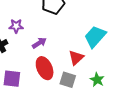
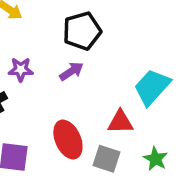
purple arrow: (39, 43) -> (71, 71), moved
red triangle: (76, 58) -> (120, 122), turned 42

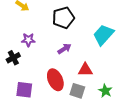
purple arrow: (71, 71) -> (64, 49), moved
cyan trapezoid: (152, 87) -> (103, 35), moved

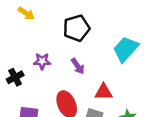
purple star: (28, 40) -> (42, 61), moved
purple arrow: (64, 49) -> (78, 66), turned 88

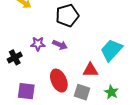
cyan trapezoid: (126, 49) -> (111, 50), moved
purple arrow: (78, 66) -> (60, 45), moved, turned -32

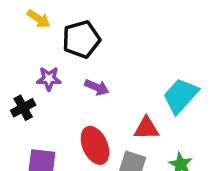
black pentagon: (67, 15) -> (81, 39), moved
purple star: (38, 44) -> (49, 79), moved

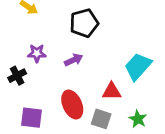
black pentagon: (81, 39) -> (84, 23), moved
purple arrow: (97, 87) -> (74, 60), turned -48

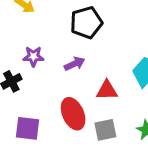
red triangle: (112, 91) -> (107, 90), moved
gray square: (101, 119) -> (105, 130), turned -30

